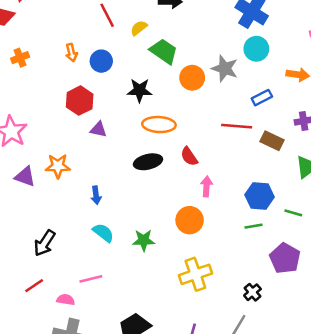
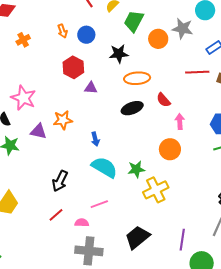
green trapezoid: (164, 51) -> (134, 21), turned -90
cyan semicircle: (103, 233) -> (104, 167), size x1.5
yellow cross: (195, 274) -> (156, 190), moved

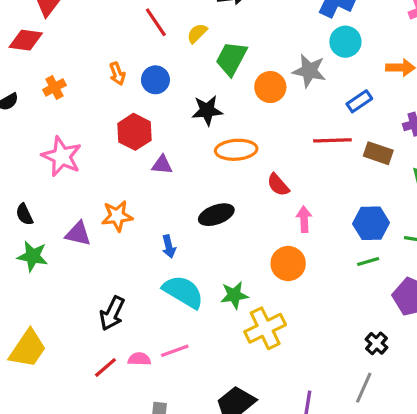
pink star: (23, 98) -> (62, 156), moved
black ellipse: (132, 108) -> (216, 215), moved
pink semicircle: (82, 223) -> (139, 359), moved

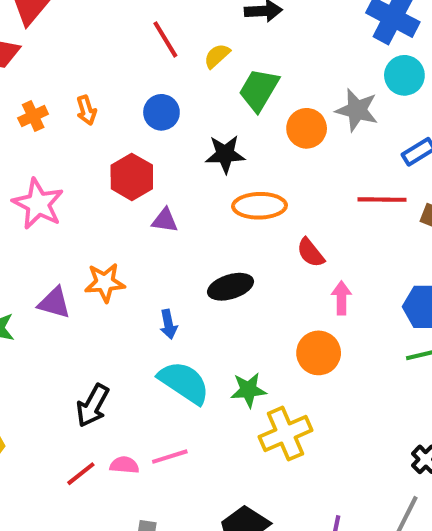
orange arrow: (117, 74) -> (86, 110), moved

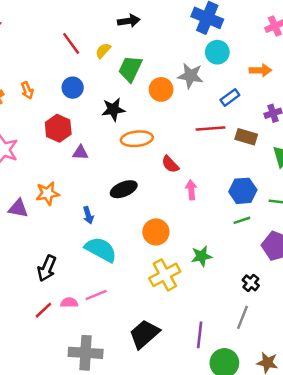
orange circle: (319, 353) -> (156, 232), moved
green star: (248, 390) -> (202, 256), moved

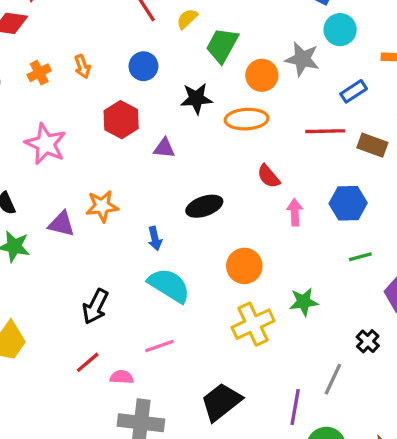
orange ellipse: (137, 139) -> (247, 119), moved
purple triangle: (80, 153) -> (164, 148), moved
blue hexagon: (243, 191) -> (348, 203), moved
pink semicircle: (69, 303) -> (122, 377), moved
gray line: (242, 317) -> (333, 379), moved

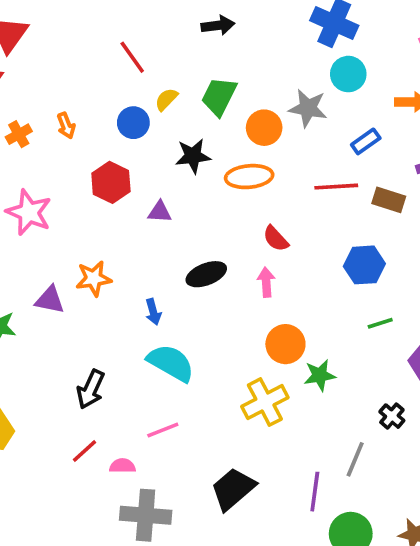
yellow semicircle: (187, 19) -> (166, 99), moved
pink arrow: (295, 212) -> (266, 282), moved
orange circle: (244, 266) -> (285, 344), moved

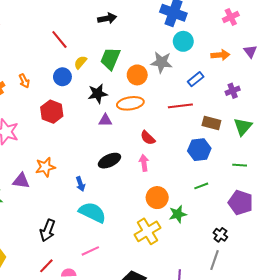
brown rectangle: (389, 200) -> (211, 123), moved
purple triangle: (160, 212) -> (105, 120), moved
green line: (380, 323) -> (201, 186), moved
gray line: (355, 459) -> (214, 260), moved

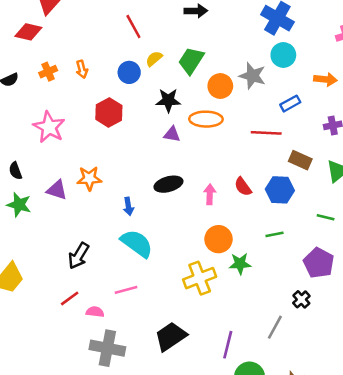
red semicircle: (148, 138) -> (243, 187), moved
black cross: (220, 235) -> (301, 299), moved

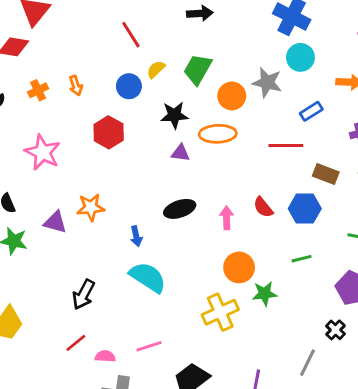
pink line: (126, 290) -> (149, 346), moved

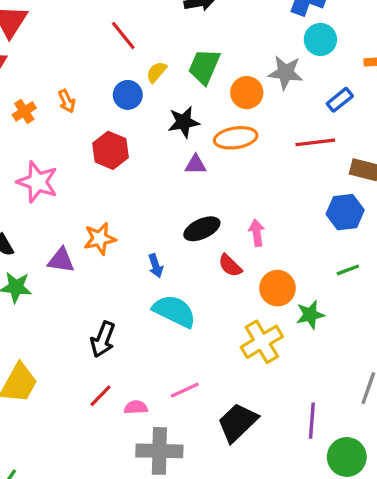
red semicircle: (263, 207) -> (230, 266), moved

